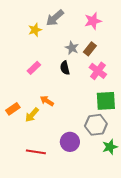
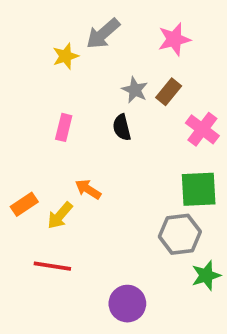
pink rectangle: (34, 68) -> (64, 127), turned -32
pink cross: (98, 71) -> (202, 129), moved
purple circle: (70, 142) -> (127, 304), moved
red line: (36, 152) -> (52, 266), moved

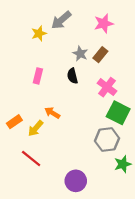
pink cross: (202, 129) -> (107, 87), moved
green square: (199, 189) -> (118, 113), turned 30
red line: (52, 266) -> (31, 159), turned 30

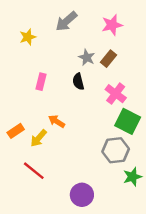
yellow star: (39, 33) -> (28, 37), moved

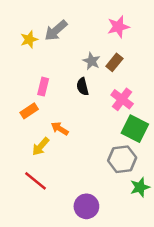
gray arrow: (66, 21) -> (56, 31), moved
orange rectangle: (16, 131) -> (29, 111), moved

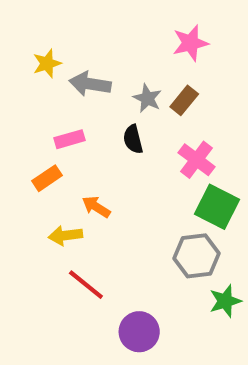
gray arrow: (56, 31) -> (90, 84), moved, turned 50
pink rectangle: (43, 87) -> (70, 139), turned 60
yellow arrow: (41, 146) -> (65, 235), turned 42
red line: (35, 181) -> (86, 285), moved

